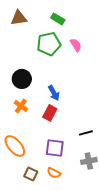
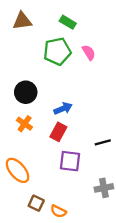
blue arrow: (54, 93) -> (63, 109), turned -84
black line: (86, 133) -> (103, 142), moved
purple square: (55, 148) -> (70, 161), moved
orange semicircle: (54, 173) -> (58, 211), moved

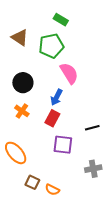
brown triangle: (22, 21) -> (20, 38), moved, turned 42
pink semicircle: (89, 52) -> (69, 73), moved, size x1.5
blue arrow: (63, 109) -> (57, 97), turned 140

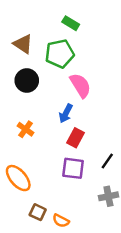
black circle: (23, 83) -> (27, 80), moved
red rectangle: (52, 118) -> (76, 138), moved
black line: (92, 128) -> (107, 161), moved, turned -40

